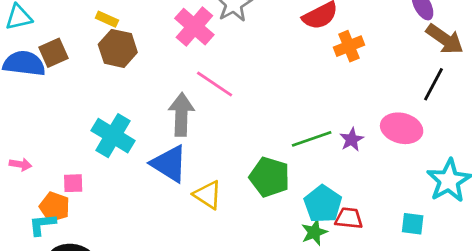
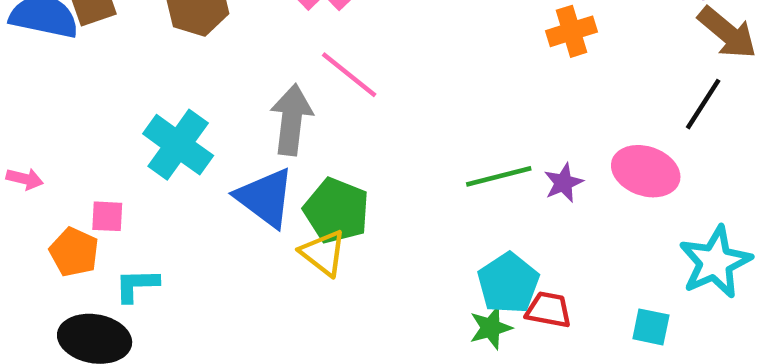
green pentagon: (270, 177) -> (336, 211), moved
cyan L-shape: (42, 224) -> (137, 285), moved

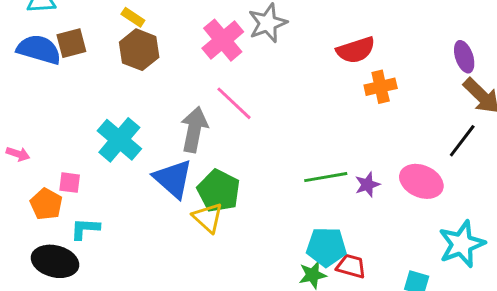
cyan pentagon: (508, 283) -> (326, 247), turned 30

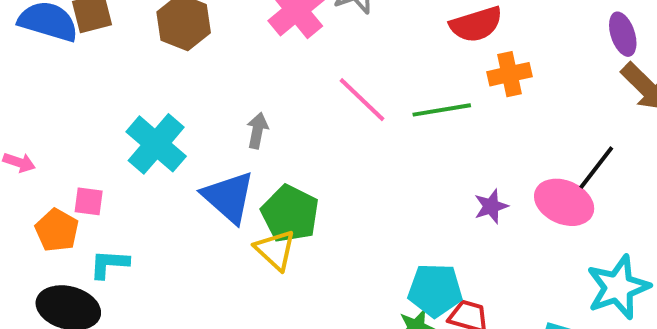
pink line: (234, 103) -> (362, 100), moved
gray arrow: (194, 129) -> (257, 131), size x0.6
black line: (462, 141) -> (596, 168), moved
green line: (326, 177) -> (442, 110), moved

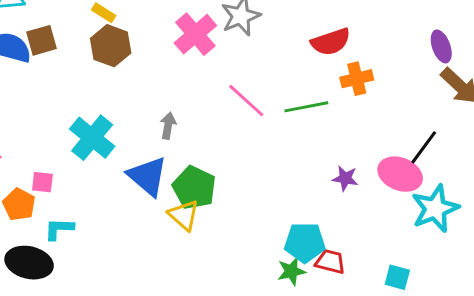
purple star: (491, 206) -> (345, 178), turned 30
cyan star: (618, 287) -> (435, 208), moved

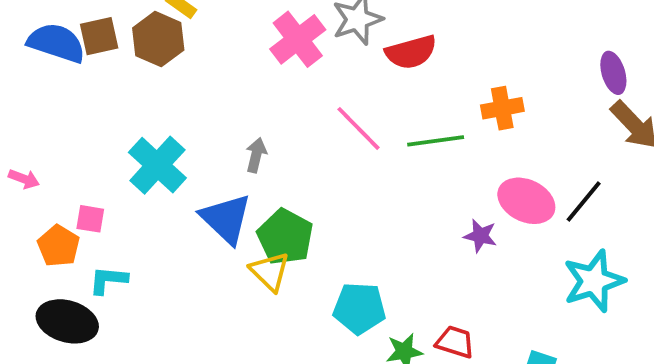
red semicircle: (331, 42) -> (411, 52), moved
brown hexagon: (111, 46) -> (158, 39), moved
pink ellipse: (400, 174) -> (526, 201), moved
cyan pentagon: (305, 243) -> (359, 308), moved

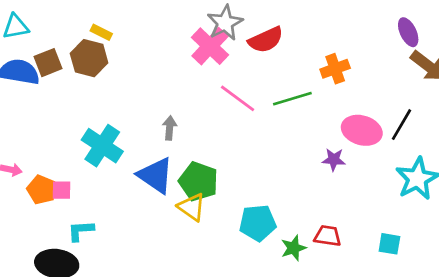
pink cross: (298, 39) -> (210, 46), moved
orange pentagon: (58, 246) -> (41, 190), moved

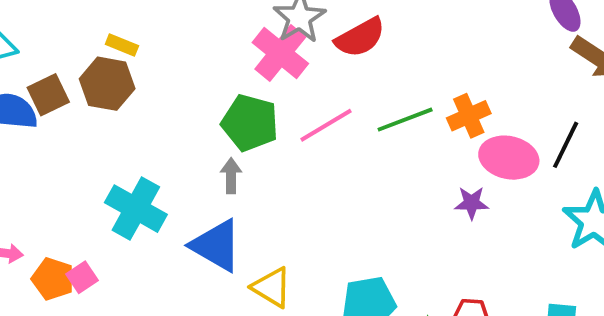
orange cross: (335, 69) -> (469, 116), moved
pink line: (238, 98) -> (326, 125), turned -63
green pentagon: (199, 181) -> (250, 123), moved
pink square: (61, 190) -> (82, 277), turned -30

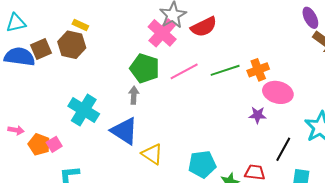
black line: (566, 145) -> (283, 149), moved

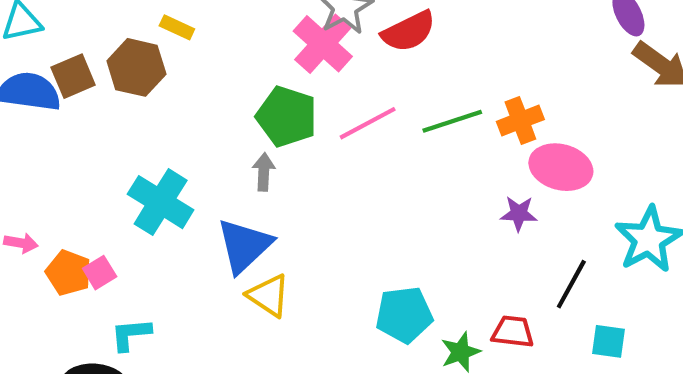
yellow rectangle: (80, 25) -> (177, 27), moved
blue triangle: (124, 131) -> (244, 246), turned 44
yellow triangle: (152, 154) -> (268, 296), moved

